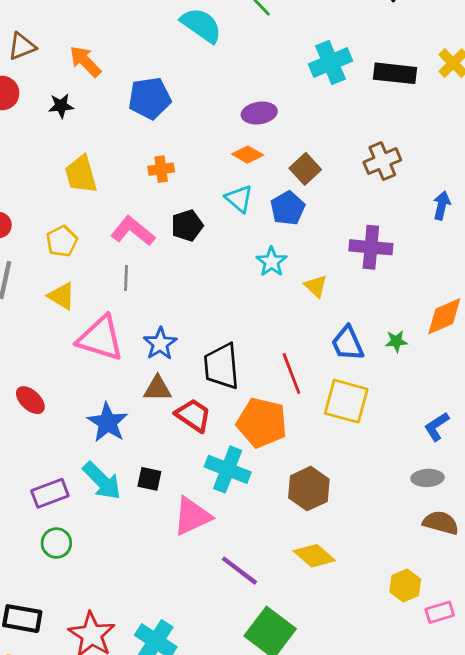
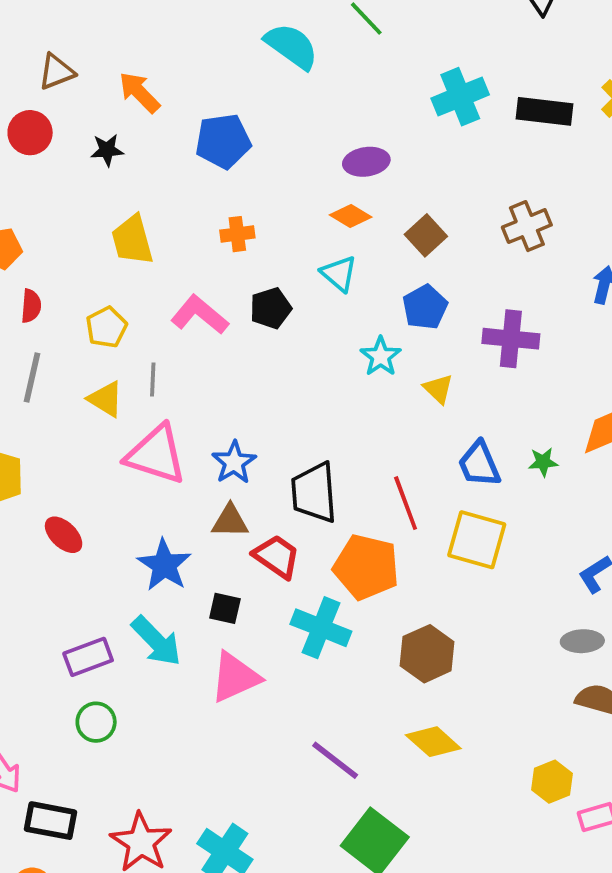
blue pentagon: (288, 208) -> (425, 307), moved
gray line: (126, 278) -> (153, 379), moved
black square: (149, 479) -> (225, 608), moved
pink triangle: (192, 516) -> (235, 677), moved

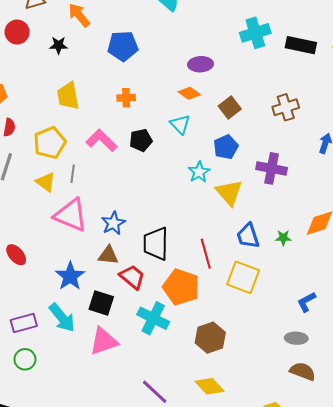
yellow pentagon: (107, 327) -> (50, 143), size x1.4
yellow triangle: (438, 389) -> (229, 193), size x1.6
black square: (225, 608) -> (101, 303), size x1.4

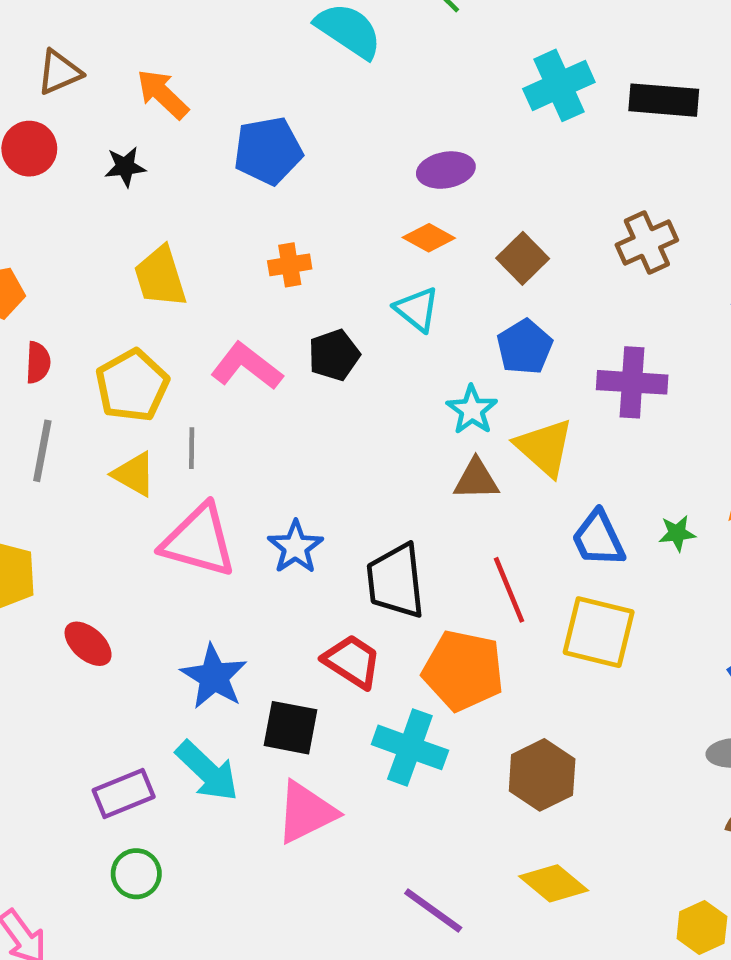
brown triangle: (108, 255) -> (476, 479), moved

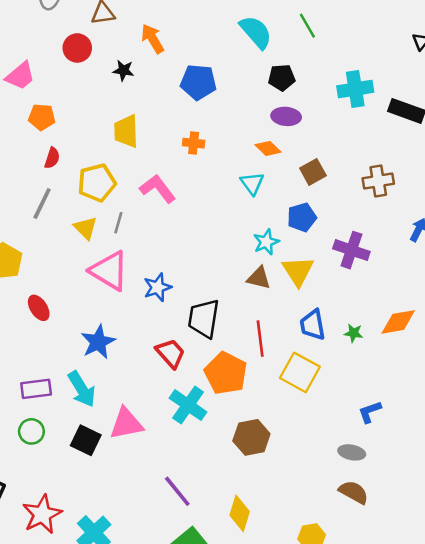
black pentagon: (334, 355) -> (282, 78), moved
black square: (291, 728) -> (86, 440), moved
yellow diamond: (554, 883) -> (240, 513), moved, turned 52

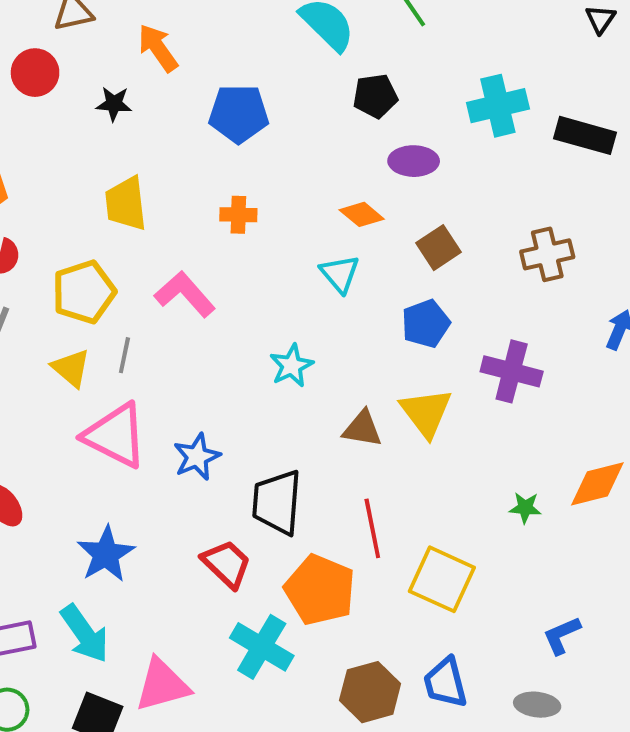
purple ellipse: (286, 116) -> (414, 161), moved
cyan star: (266, 242) -> (292, 366), moved
blue trapezoid: (313, 325) -> (445, 683), moved

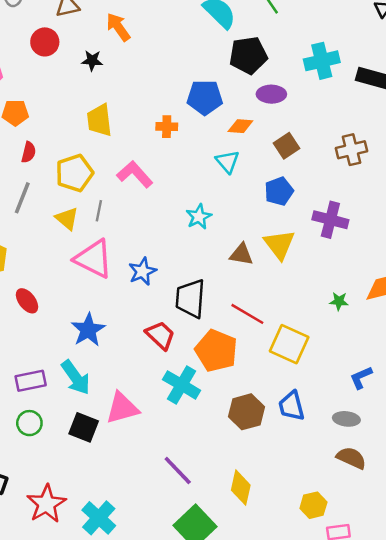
black pentagon: (375, 96) -> (248, 55), size x1.4
blue pentagon: (239, 114) -> (205, 97), moved
orange diamond: (362, 214) -> (240, 126), turned -35
red line: (372, 528) -> (247, 314), turned -48

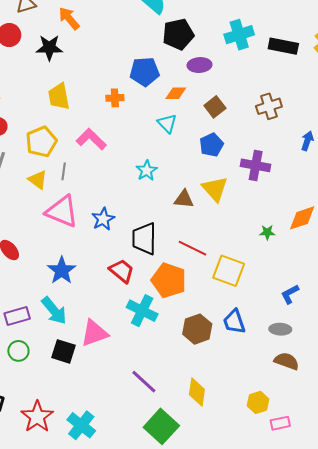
black star: (92, 60) -> (49, 48), size x1.5

